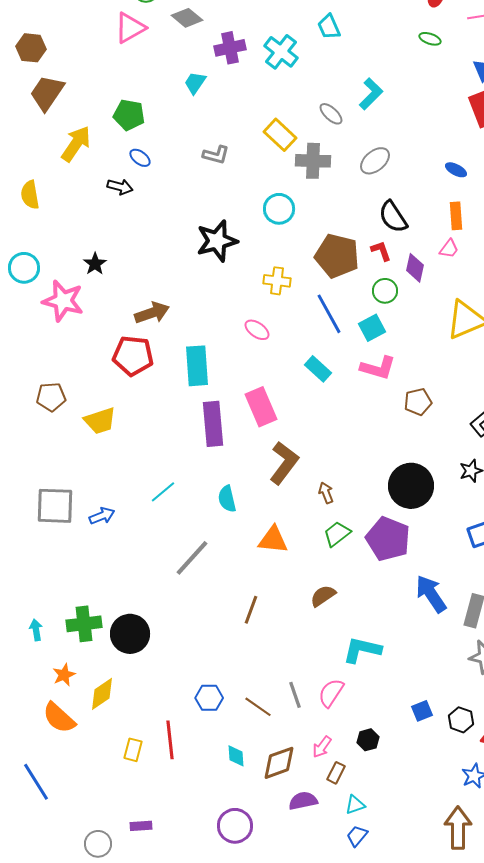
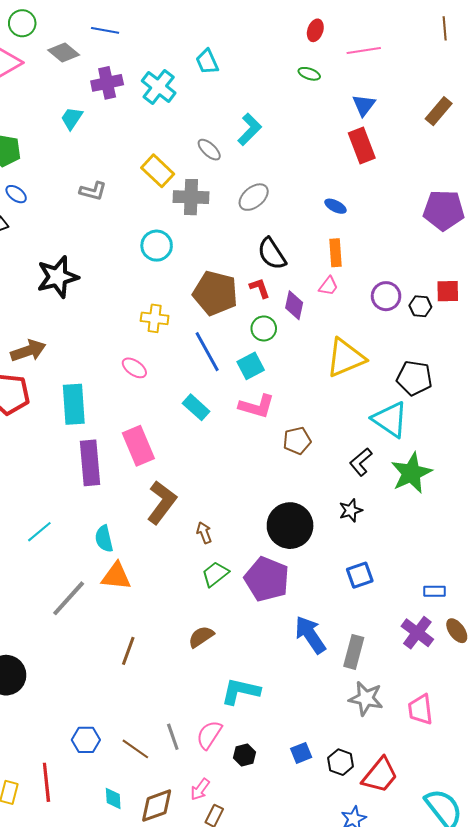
black star: (217, 241) -> (58, 277), moved
orange triangle: (273, 540) -> (116, 576), moved
black hexagon: (368, 740) -> (245, 755), moved

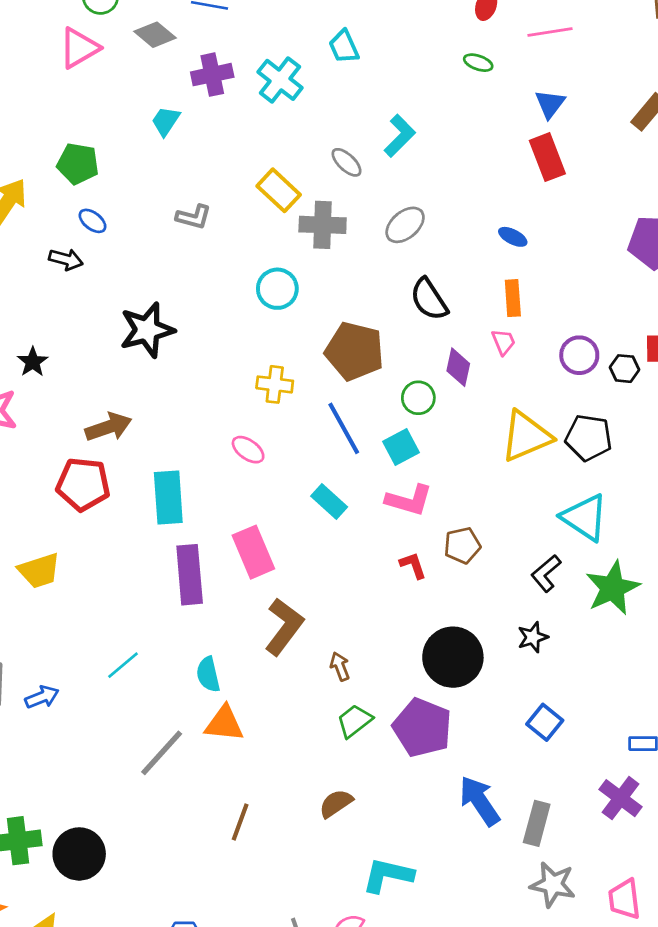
pink trapezoid: (328, 286) -> (503, 342), turned -60
red L-shape: (260, 288) -> (413, 565), moved
black pentagon: (414, 378) -> (589, 438), moved
blue square: (360, 575) -> (545, 722), turned -32

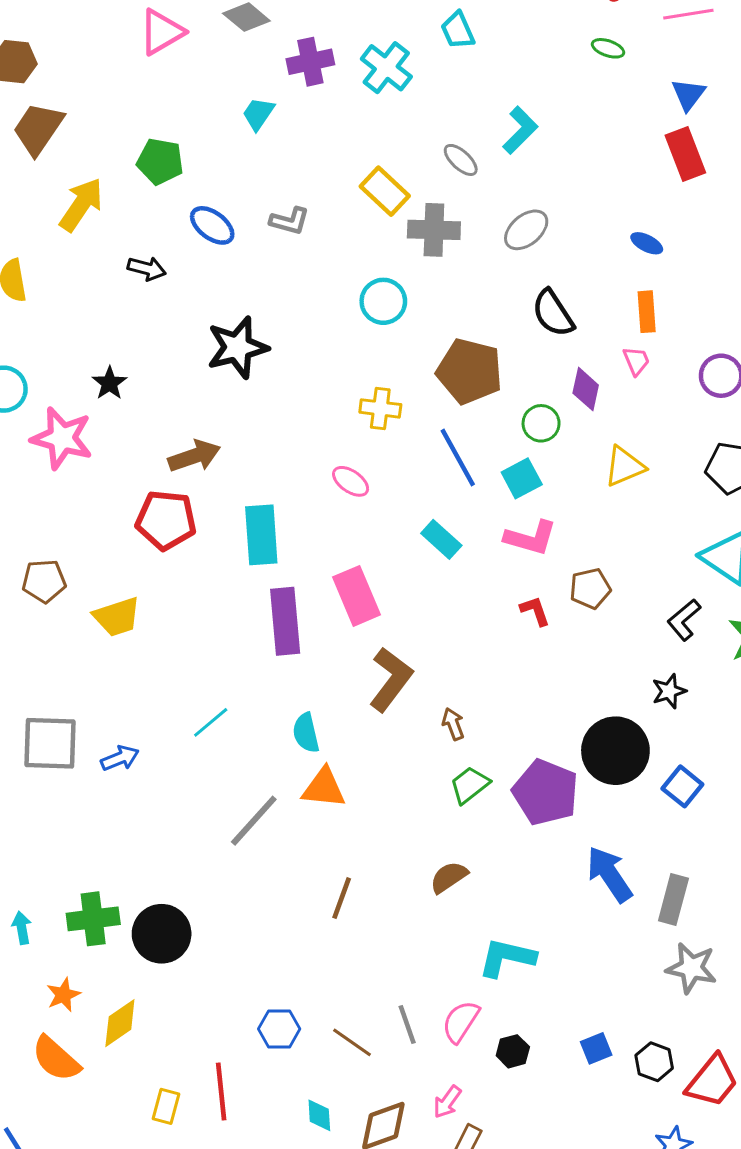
blue ellipse: (92, 221) -> (212, 225), moved, size x1.4
yellow triangle: (526, 436) -> (624, 466), moved, size x0.7
black circle: (453, 657) -> (615, 751), moved

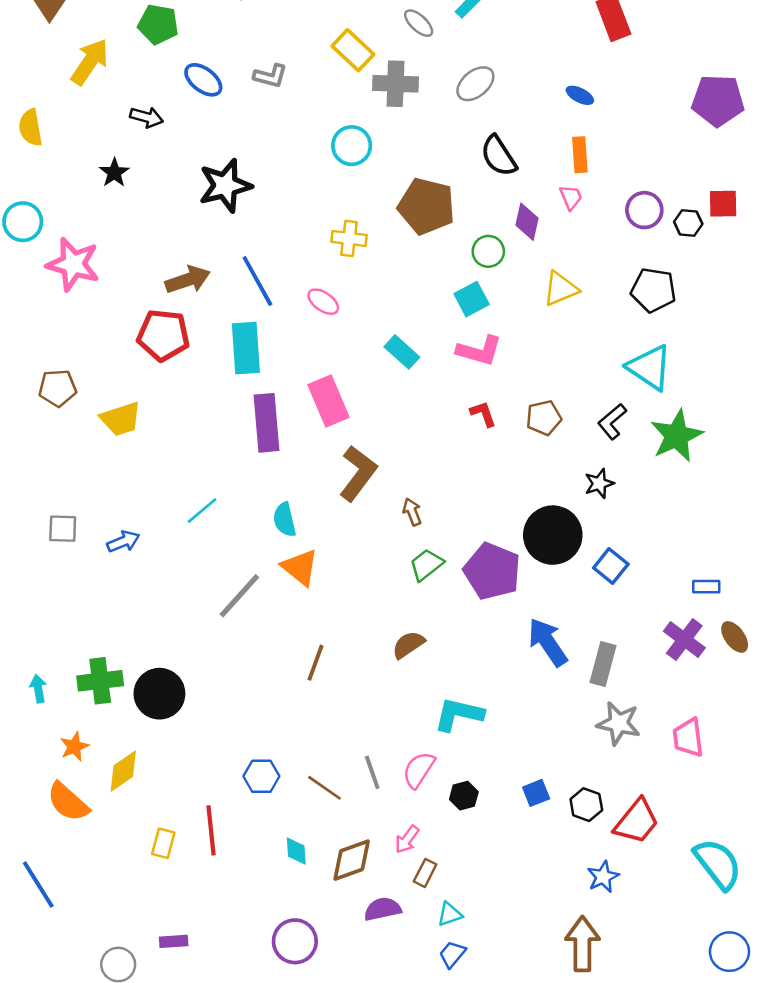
black star: (110, 383) -> (114, 173), moved
blue line: (458, 458) -> (257, 281), moved
brown pentagon: (590, 589) -> (544, 418), moved
gray square: (50, 743) -> (63, 529), size x0.6
orange triangle: (324, 788) -> (300, 567), turned 33

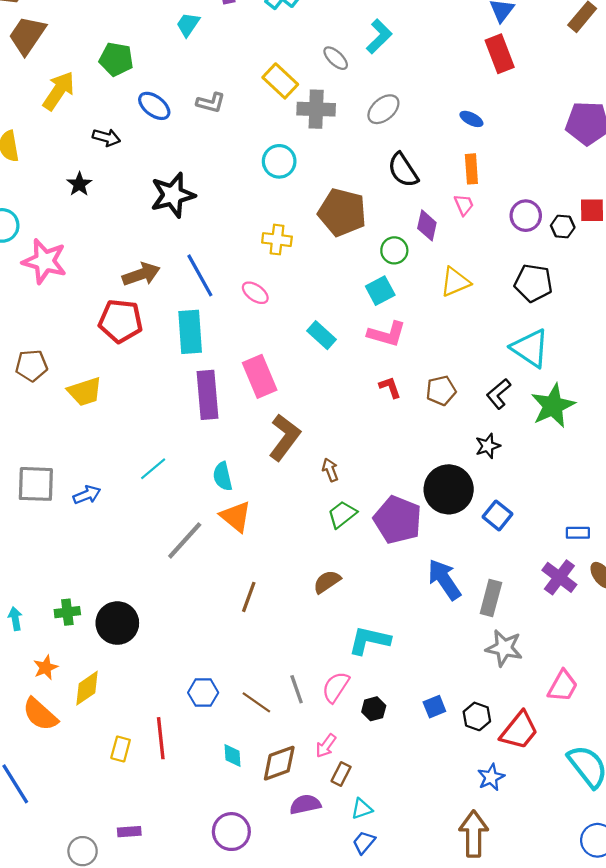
gray square: (63, 529) -> (36, 484), size x1.5
green cross: (100, 681) -> (67, 612), size x0.7
pink trapezoid: (688, 738) -> (563, 686), moved, turned -144

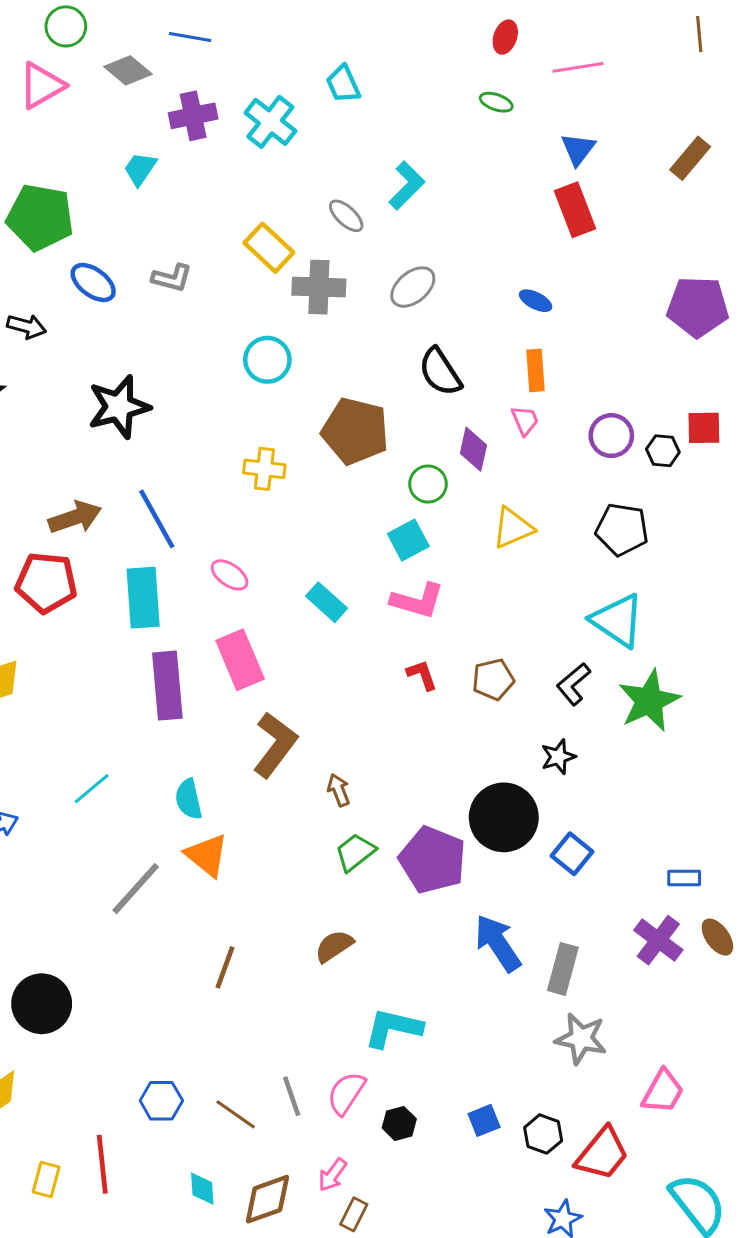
green pentagon: (116, 59) -> (40, 217), size x1.4
pink ellipse: (255, 293) -> (230, 575), moved

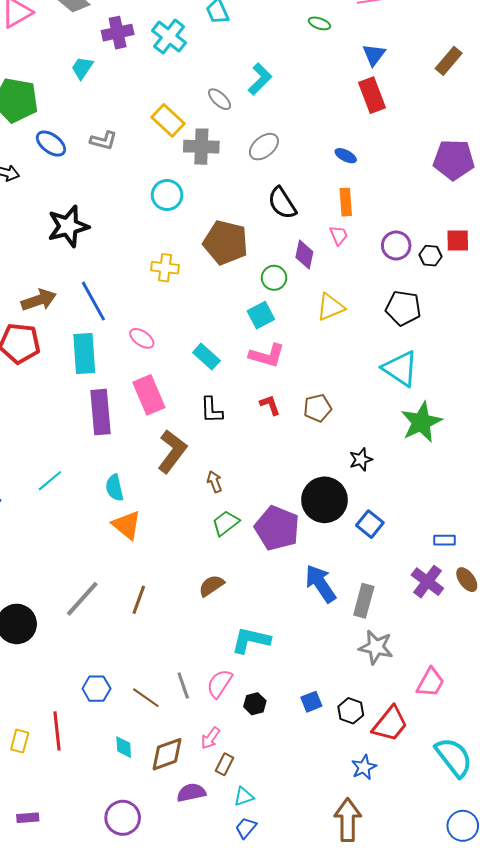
black L-shape: (573, 684) -> (211, 410), moved, turned -52
gray line: (136, 889) -> (82, 599), moved

